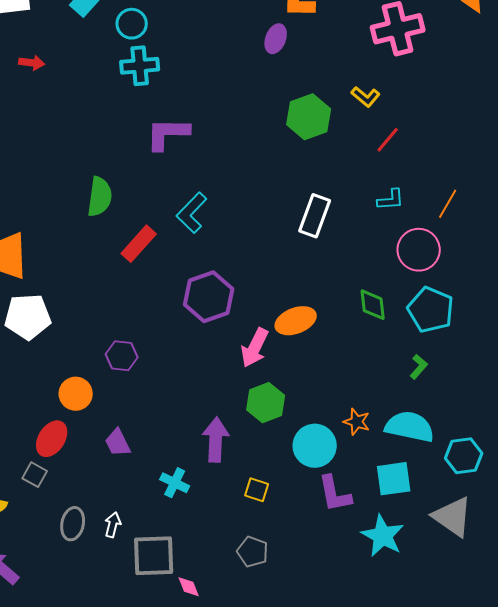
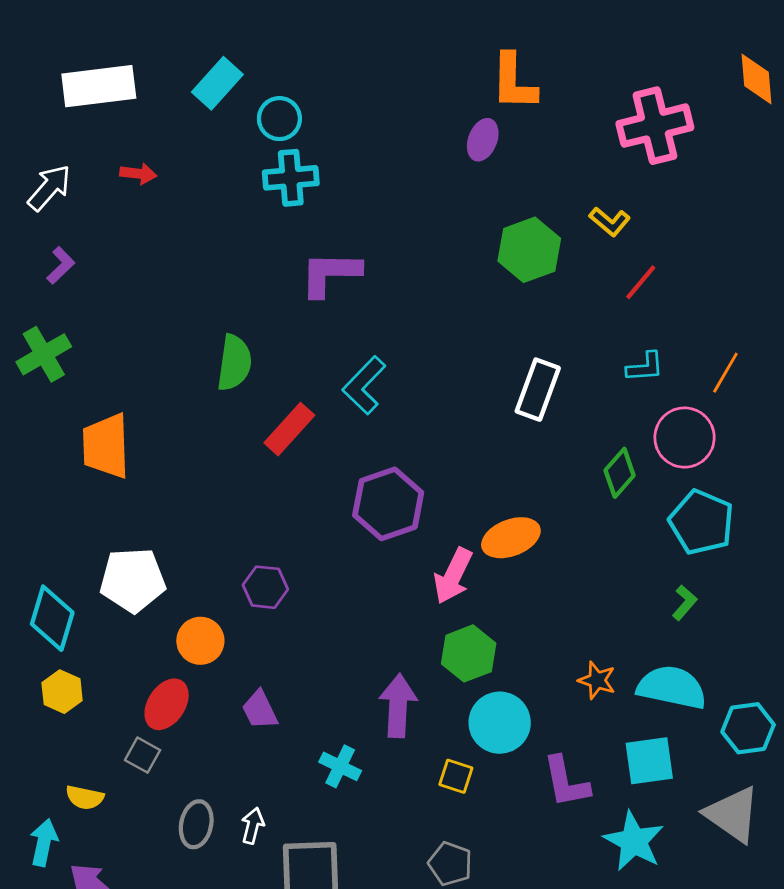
green diamond: (373, 305) -> (620, 473), moved, turned 48
white pentagon: (28, 317) -> (133, 580), moved
cyan circle: (315, 446) -> (500, 723), moved

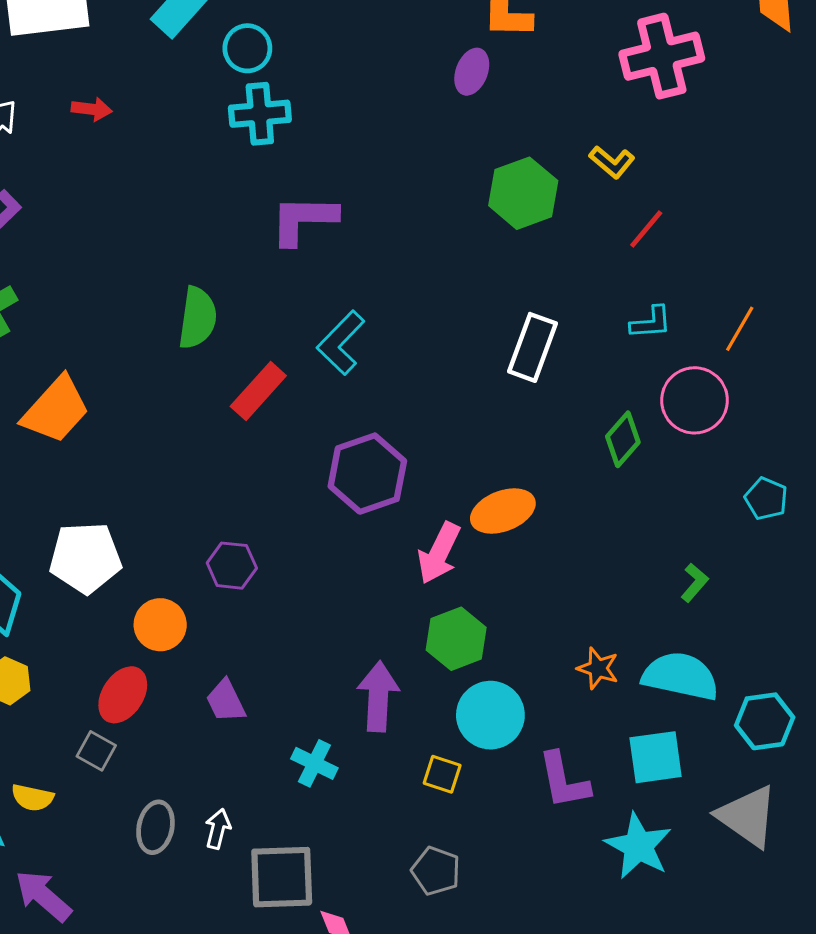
orange trapezoid: (106, 446) -> (56, 410), turned -136
cyan pentagon: (701, 522) -> (766, 499), moved, size x0.6

